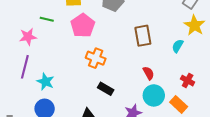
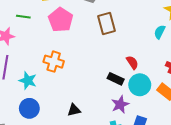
brown rectangle: (143, 36) -> (106, 23), moved
orange cross: (96, 58) -> (54, 62), moved
black rectangle: (106, 89) -> (116, 79), moved

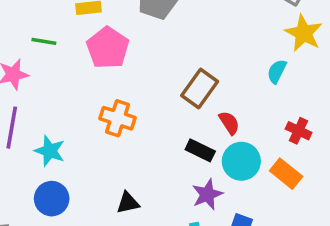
brown rectangle: (106, 23) -> (200, 88), moved, turned 50
orange cross: (54, 62) -> (118, 118), moved

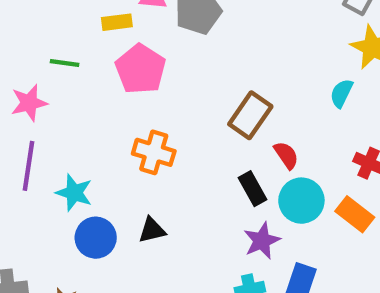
black rectangle: (200, 150) -> (252, 189), turned 36
blue circle: (52, 199) -> (96, 238), moved
black triangle: (128, 203) -> (152, 230), moved

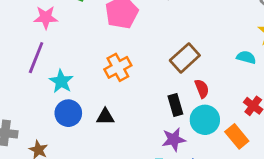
cyan semicircle: (341, 93) -> (246, 57), turned 66
orange cross: (154, 152) -> (118, 67), turned 32

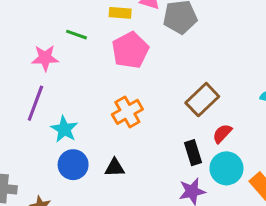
red semicircle: (202, 89) -> (222, 134), turned -114

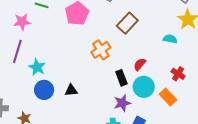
brown rectangle: (202, 100) -> (127, 23), moved
orange cross: (127, 112) -> (101, 50), moved

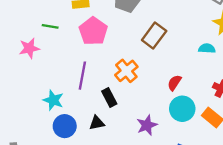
purple line: (17, 51) -> (82, 76), moved
black rectangle: (121, 78) -> (109, 98), moved
purple star: (122, 103) -> (147, 125), moved

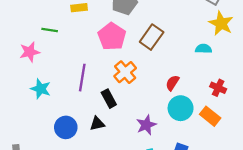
pink pentagon: (93, 31) -> (112, 37), moved
cyan star: (53, 100) -> (41, 89), moved

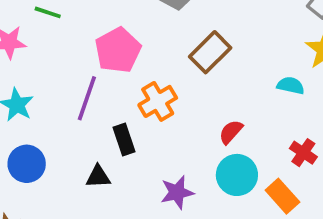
pink pentagon: (112, 37) -> (118, 50), moved
blue circle: (66, 127) -> (27, 164), moved

